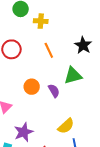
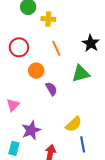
orange circle: (32, 87) -> (36, 71), moved
purple semicircle: (54, 91) -> (51, 89), moved

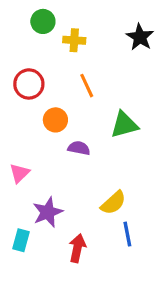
black star: (91, 43) -> (140, 37), moved
purple semicircle: (51, 89) -> (79, 148), turned -48

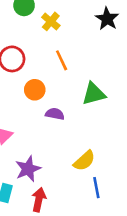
yellow cross: (74, 40) -> (51, 21), turned 36
red arrow: (77, 248) -> (39, 200), moved

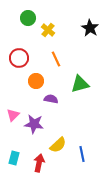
yellow semicircle: (84, 161) -> (58, 145), moved
purple star: (28, 169) -> (34, 124), moved, turned 30

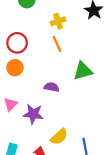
yellow cross: (48, 30) -> (58, 21), moved, turned 32
orange circle: (36, 81) -> (15, 68), moved

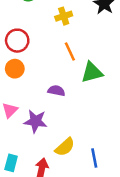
orange line: (57, 44) -> (70, 52), moved

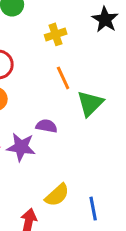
green triangle: (92, 72) -> (90, 104), turned -30
purple star: (36, 121) -> (21, 147), moved

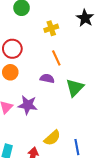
green triangle: (90, 104) -> (75, 88), moved
purple semicircle: (47, 126) -> (47, 78), moved

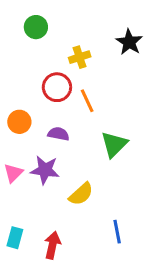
red circle: (12, 49) -> (57, 87), moved
purple semicircle: (47, 78) -> (58, 134), moved
yellow semicircle: (52, 138) -> (81, 194), moved

